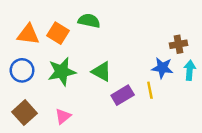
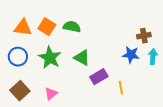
green semicircle: (89, 21) -> (72, 27), moved
green star: (62, 72) -> (50, 58), turned -30
yellow line: (150, 90) -> (121, 88), moved

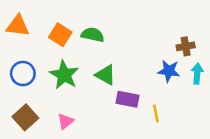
orange triangle: (23, 28) -> (18, 26), moved
purple rectangle: (99, 77) -> (127, 99), turned 42

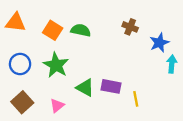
brown cross: (186, 46) -> (130, 27), moved, turned 32
blue star: (169, 71) -> (159, 43), moved, turned -30
green triangle: (106, 75) -> (85, 88), moved

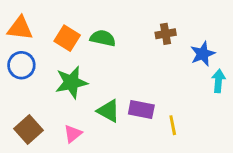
brown cross: (130, 27) -> (166, 34), turned -32
blue circle: (20, 64) -> (21, 65), moved
green star: (56, 65) -> (71, 82), turned 30

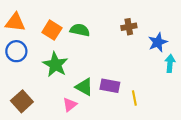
green star: (71, 82) -> (55, 65), turned -30
pink triangle: (73, 134) -> (70, 105), moved

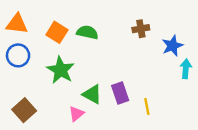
purple rectangle: (110, 86) -> (120, 93), turned 60

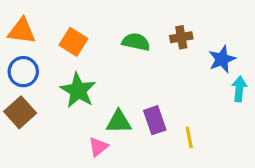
green semicircle: (87, 32) -> (136, 42), moved
green triangle: (92, 94) -> (119, 122), turned -30
brown square: (24, 110) -> (20, 112), moved

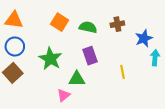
orange square: (73, 42) -> (60, 22), moved
purple rectangle: (155, 120) -> (90, 56), moved
yellow line: (189, 137) -> (123, 72), moved

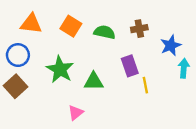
orange triangle: (14, 20) -> (31, 24), moved
purple rectangle: (90, 56) -> (130, 66), moved
green triangle: (77, 79) -> (94, 81), moved

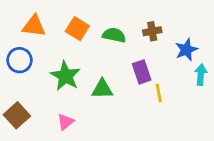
brown square: (16, 86) -> (17, 115), moved
pink triangle: (76, 113) -> (65, 122), moved

